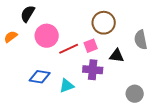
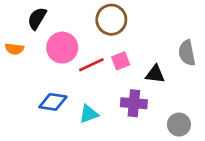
brown circle: (104, 23) -> (111, 20), moved
orange semicircle: (11, 37) -> (14, 49), turned -136
purple cross: (93, 70) -> (134, 103), moved

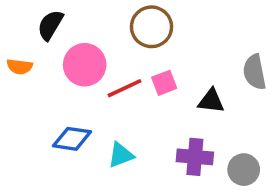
purple cross: (134, 103) -> (195, 157), moved

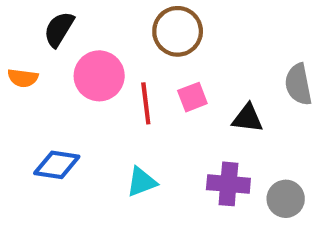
red line: (124, 88) -> (146, 103), turned -72
blue diamond: (72, 139) -> (57, 165), moved

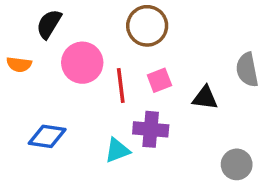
purple cross: (228, 184) -> (151, 129), moved

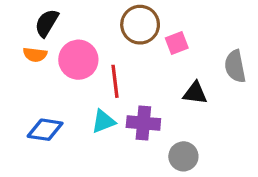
orange semicircle: (19, 64) -> (35, 55), moved
pink square: (159, 80) -> (177, 43), moved
cyan triangle: (117, 150) -> (103, 121), moved
gray circle: (237, 164) -> (183, 156), moved

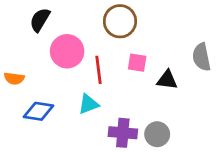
pink square: (177, 43) -> (137, 63), moved, turned 30
orange semicircle: (35, 55) -> (14, 78), moved
purple cross: (143, 123) -> (123, 133), moved

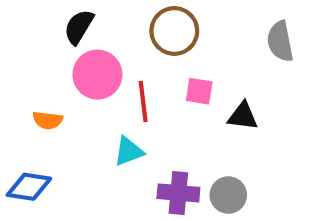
black semicircle: (40, 20) -> (79, 27), moved
gray semicircle: (201, 57) -> (280, 41), moved
orange semicircle: (14, 78) -> (48, 120), moved
blue diamond: (39, 111) -> (29, 187), moved

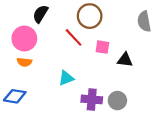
pink circle: (97, 75) -> (24, 39), moved
red line: (143, 102) -> (74, 37), moved, turned -36

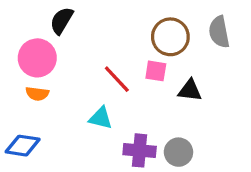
brown circle: (90, 16) -> (170, 37), moved
red line: (74, 37) -> (117, 79), moved
cyan triangle: (66, 78) -> (101, 118), turned 35

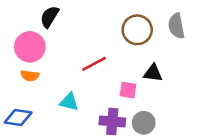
pink square: (156, 71) -> (128, 90), moved
red line: (117, 79) -> (94, 64), turned -75
cyan triangle: (101, 118) -> (69, 102), moved

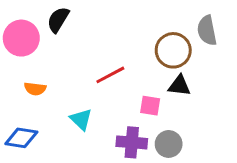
brown circle: (137, 30) -> (173, 50), moved
pink circle: (30, 47) -> (21, 38), moved
cyan triangle: (69, 102) -> (81, 119), turned 30

